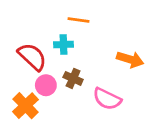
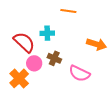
orange line: (78, 20) -> (68, 11), moved

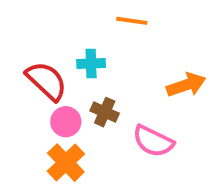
orange arrow: (97, 44) -> (186, 85), turned -36
orange cross: (19, 78) -> (66, 163), moved

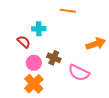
cyan cross: (91, 63) -> (39, 29), moved
red semicircle: (46, 81) -> (24, 42), size x0.6

